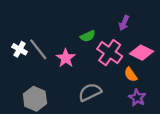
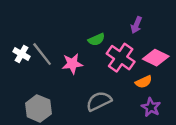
pink star: (66, 58) -> (72, 64), turned 30
orange semicircle: (131, 75) -> (144, 82), turned -80

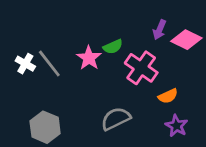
pink diamond: (156, 58) -> (186, 40), moved
pink star: (72, 64) -> (89, 58), moved, turned -30

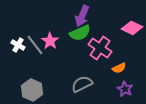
purple arrow: (160, 30) -> (82, 16), moved, size x1.5
green semicircle: (113, 47) -> (80, 33), size x1.5
pink star: (89, 58) -> (50, 41), moved

